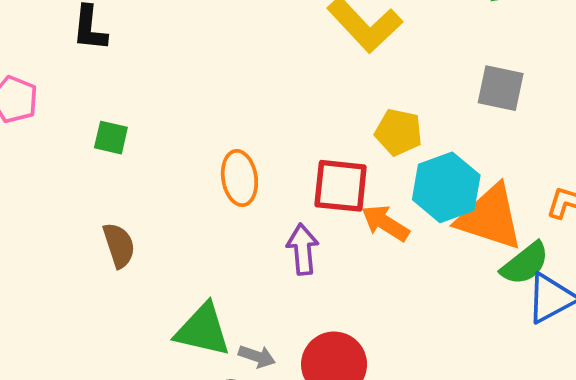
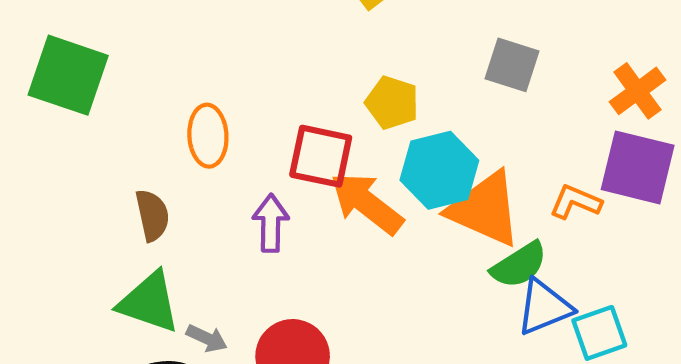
green square: (111, 138) -> (68, 75), size x2.0
orange arrow: (385, 223) -> (367, 203), size x1.4
brown semicircle: (119, 245) -> (152, 215), moved

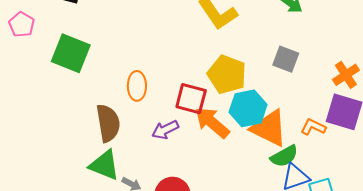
yellow pentagon: (392, 103) -> (227, 74), size x1.5
brown semicircle: (152, 215) -> (108, 123), size x1.5
purple arrow: (271, 223) -> (165, 130), turned -120

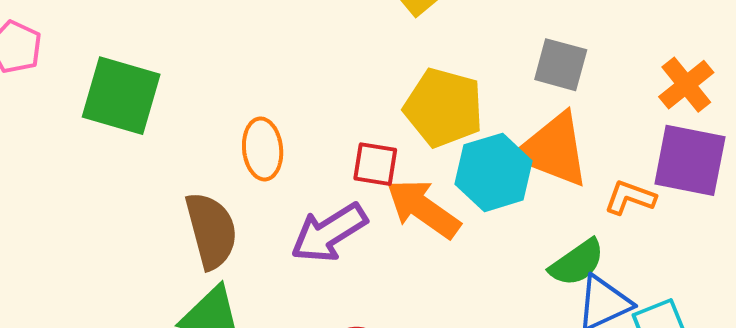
red square: (191, 99) -> (375, 164), size x0.7
orange triangle: (269, 128) -> (553, 150), moved
purple arrow: (165, 130) -> (329, 233), size x1.4

